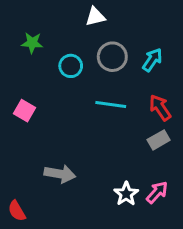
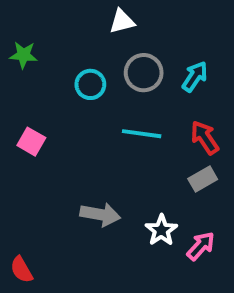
green star: (32, 43) -> (23, 55), moved
gray arrow: (60, 174) -> (100, 214), moved
white star: (126, 194) -> (161, 230), moved

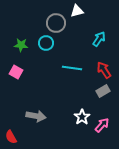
white triangle: (122, 21) -> (77, 11), moved
green star: (23, 55) -> (21, 45), moved
gray circle: (144, 73) -> (56, 23), moved
gray arrow: (100, 214) -> (36, 116), moved

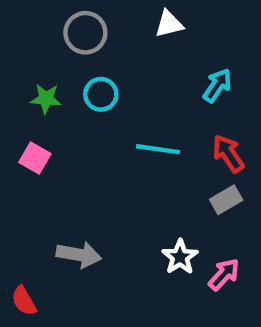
gray circle: (56, 23) -> (85, 33), moved

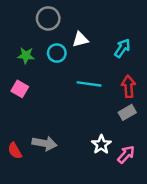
white triangle: (169, 24) -> (80, 39), moved
red arrow: (228, 154) -> (129, 86), turned 30
red semicircle: (24, 301) -> (15, 151), moved

